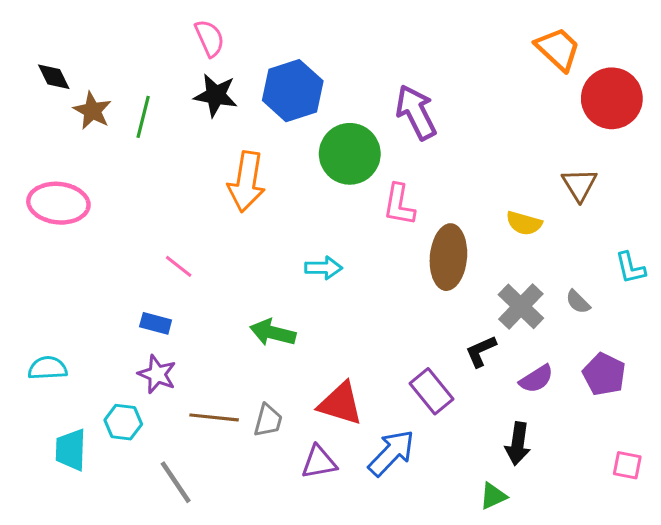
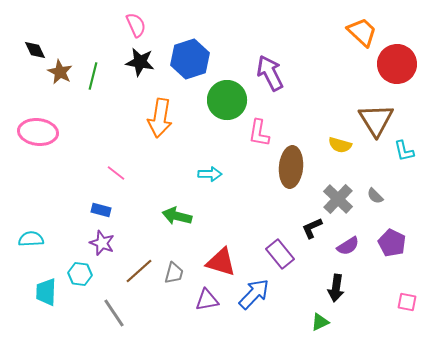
brown triangle: (579, 185) -> (376, 120), size x1.5
cyan L-shape: (630, 268) -> (404, 151), moved
brown line: (214, 417) -> (139, 271), turned -48

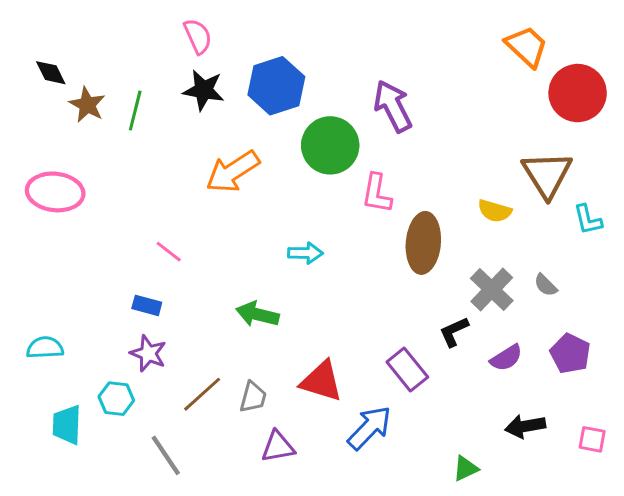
orange arrow: (160, 118) -> (233, 172), turned 48
black arrow: (336, 288) -> (525, 426), moved, turned 72
purple triangle: (207, 300) -> (278, 447), moved

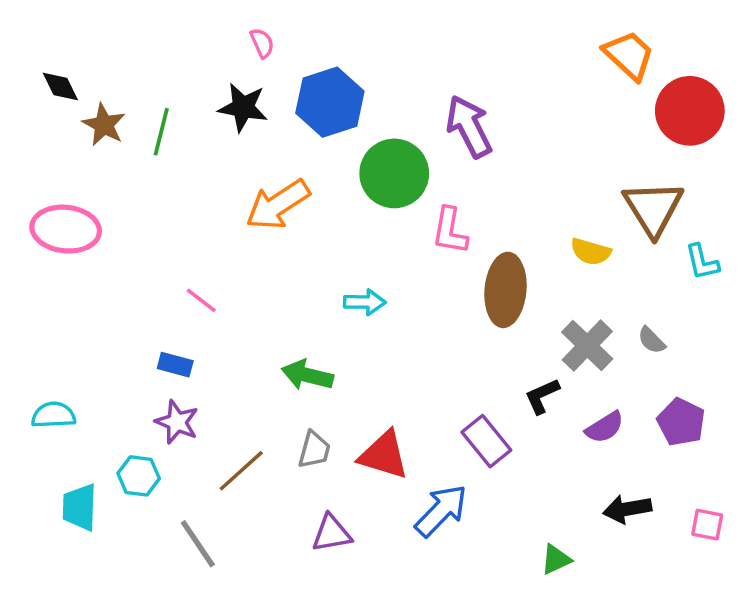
pink semicircle: (198, 36) -> (262, 43), moved, size x0.7
gray trapezoid: (253, 397) -> (314, 450), moved

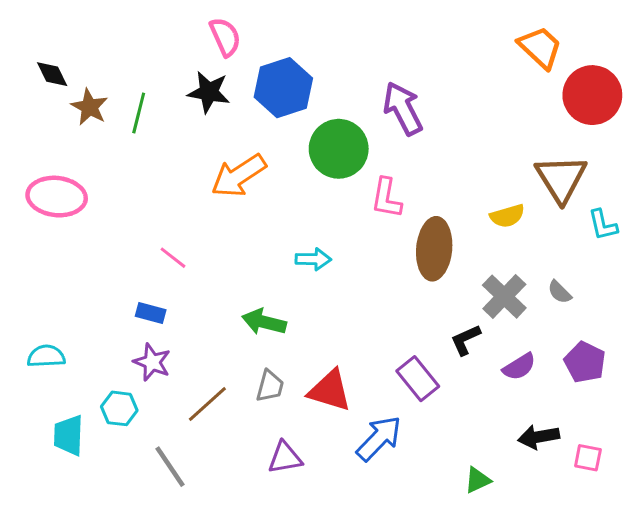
pink semicircle: (262, 43) -> (225, 37), size x1.5
yellow semicircle: (591, 252) -> (507, 216), turned -32
pink square: (707, 525) -> (588, 458), moved

